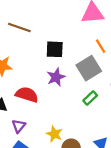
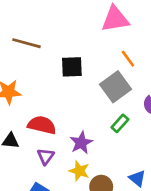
purple star: (56, 77) -> (81, 143), moved
purple triangle: (19, 126) -> (46, 156), moved

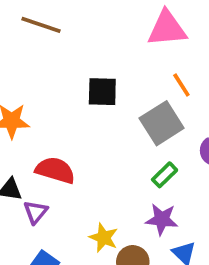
brown line: (26, 43) -> (41, 25), moved
purple star: (81, 143) -> (162, 219), moved, turned 30
purple triangle: (46, 156) -> (36, 212), moved

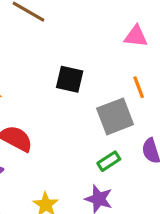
pink triangle: (167, 29) -> (136, 36), size x0.7

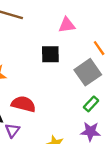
pink triangle: (136, 36) -> (67, 25), moved

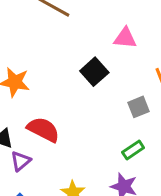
black square: (50, 54) -> (94, 72), turned 36
gray square: (88, 72) -> (138, 107), size x0.6

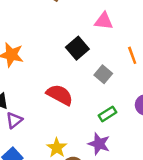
gray square: (138, 107) -> (103, 74), moved, turned -30
red semicircle: (43, 129) -> (60, 95), moved

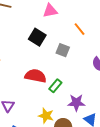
green rectangle: (108, 114) -> (55, 86), moved

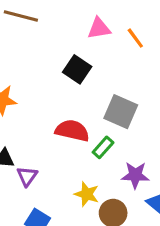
orange line: (80, 29) -> (135, 38), moved
gray square: (63, 50) -> (121, 112), moved, size x1.5

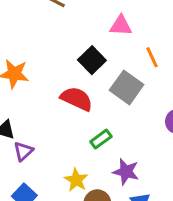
orange line: (135, 38) -> (152, 57), moved
gray square: (121, 112) -> (127, 87), moved
red semicircle: (72, 131) -> (77, 99), moved

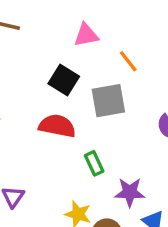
gray square: (127, 87) -> (108, 101), turned -32
green rectangle: (101, 139) -> (94, 163), turned -65

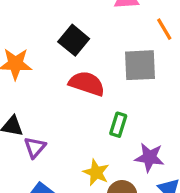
black square: (64, 80) -> (74, 40), moved
green rectangle: (94, 163) -> (118, 125), turned 35

